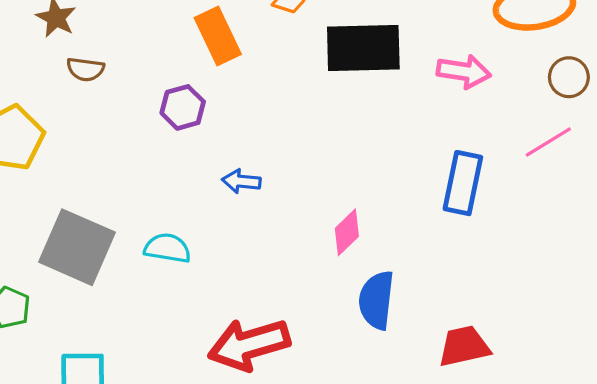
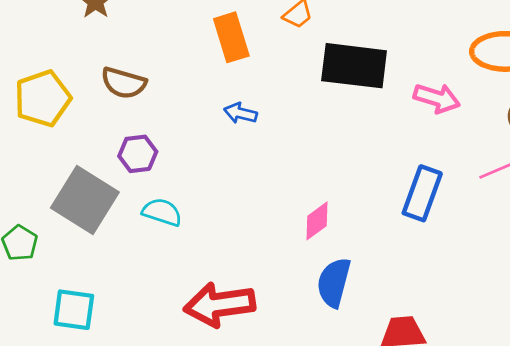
brown semicircle: (85, 69) -> (124, 83), moved, size x1.4
purple hexagon: (183, 107) -> (138, 154), moved
blue arrow: (241, 181) -> (240, 113), moved

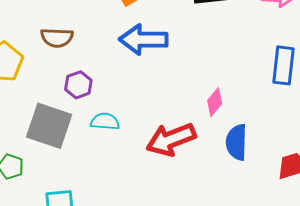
blue arrow: (240, 113) -> (143, 39), size x2.0
red arrow: (220, 305) -> (171, 139), moved

